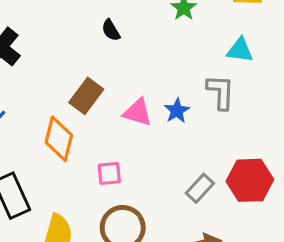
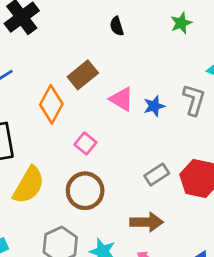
pink square: (109, 173) -> (85, 143), turned 30

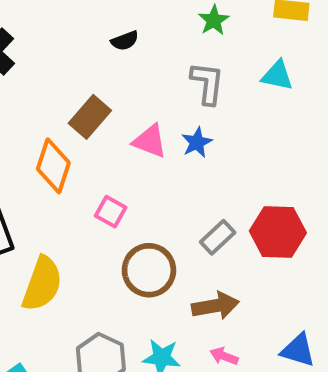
black semicircle: (117, 26) -> (125, 41), turned -84
gray L-shape: (194, 100) -> (207, 83), moved
brown circle: (85, 191) -> (149, 270), moved

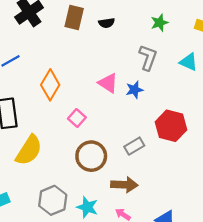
brown rectangle: (90, 117) -> (74, 18), moved, turned -40
red hexagon: (278, 232) -> (171, 126), moved

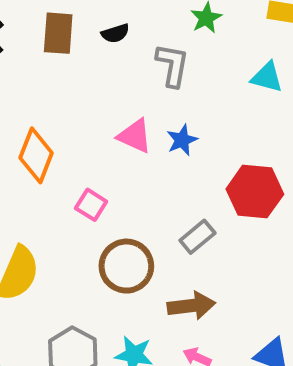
gray L-shape: (148, 57) -> (172, 65), moved

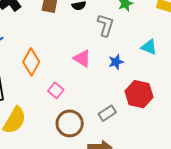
cyan triangle: (267, 77) -> (149, 47), moved
blue star: (182, 140) -> (116, 62), moved

